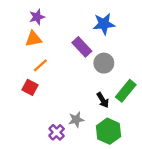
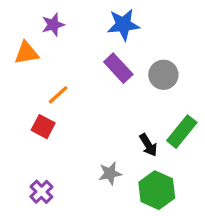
blue star: (104, 24) -> (123, 25), moved
orange triangle: (33, 39) -> (26, 53), moved
gray circle: (104, 63) -> (163, 75), moved
purple cross: (57, 132) -> (41, 192), moved

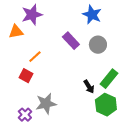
purple star: (53, 25) -> (32, 15), size x1.5
blue star: (123, 25) -> (92, 15), moved, turned 30
gray star: (110, 173) -> (46, 104), moved, size x1.5
green hexagon: (157, 190) -> (106, 105), moved

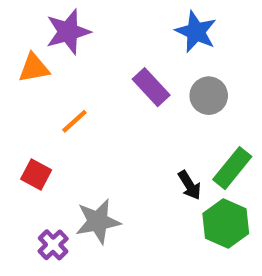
red square: (26, 76) -> (36, 174), moved

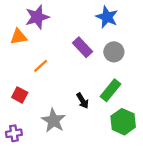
green rectangle: (232, 168) -> (110, 90), moved
black arrow: (190, 185) -> (83, 101), moved
gray star: (98, 221) -> (53, 120), turned -30
purple cross: (53, 245) -> (14, 133), moved, turned 35

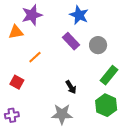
blue star: (107, 17) -> (79, 15), moved
green rectangle: (110, 90) -> (109, 75), moved
gray star: (53, 120) -> (62, 114), moved, turned -30

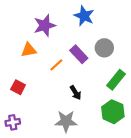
purple star: (32, 15) -> (45, 25), moved
orange triangle: (16, 32) -> (29, 50), moved
purple rectangle: (71, 41) -> (79, 54), moved
orange line: (35, 57) -> (56, 65), moved

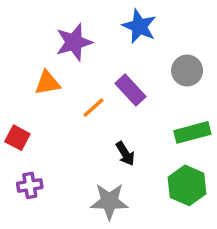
gray circle: (104, 48) -> (187, 71), moved
green rectangle: (116, 80) -> (192, 132), turned 36
red square: (18, 87) -> (17, 138), moved
purple cross: (13, 122) -> (30, 185), moved

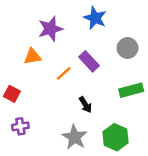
green hexagon: (187, 185) -> (116, 137), moved
gray star: (109, 201) -> (75, 137), turned 30

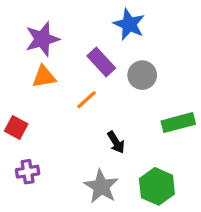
purple star: (50, 29) -> (42, 39), moved
gray circle: (128, 48) -> (142, 75), moved
purple rectangle: (89, 61) -> (101, 62), moved

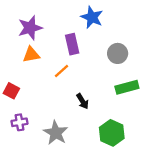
purple rectangle: (101, 62) -> (72, 44), turned 30
gray circle: (142, 75) -> (118, 53), moved
gray star: (101, 186) -> (56, 133), moved

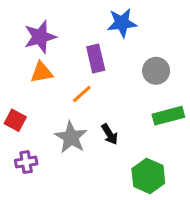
blue star: (92, 17) -> (122, 23), turned -30
gray star: (56, 133) -> (71, 137), moved

